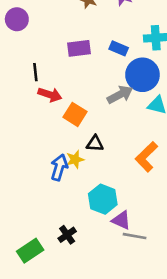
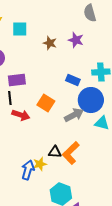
purple rectangle: (79, 48) -> (17, 80), moved
orange square: (75, 114) -> (46, 103), moved
orange L-shape: (146, 157) -> (71, 153), moved

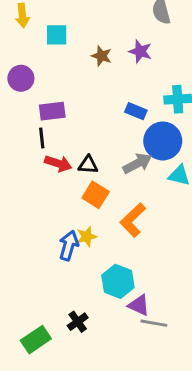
orange square: (46, 103) -> (96, 195), moved
black triangle: (55, 152) -> (88, 165), moved

